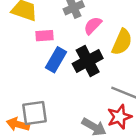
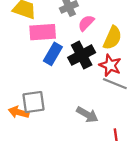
pink rectangle: (45, 36) -> (43, 32), size x1.6
red star: (119, 117) -> (110, 65), moved, turned -30

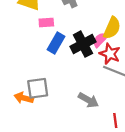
pink semicircle: (86, 23) -> (100, 40), moved
pink rectangle: (43, 32) -> (46, 23), size x0.6

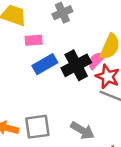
blue rectangle: (56, 43) -> (45, 64), turned 30
gray square: (38, 88) -> (37, 127), moved

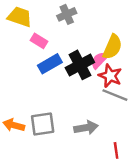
pink rectangle: (34, 40) -> (39, 41), turned 35
gray arrow: (82, 130) -> (86, 128), turned -40

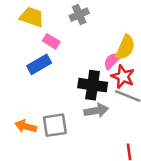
blue rectangle: (50, 64) -> (39, 64), moved
black cross: (80, 65) -> (93, 85), moved, turned 36
gray arrow: (86, 128) -> (96, 111), moved

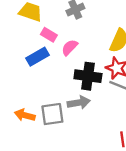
pink semicircle: (112, 61) -> (70, 47), moved
gray arrow: (96, 111) -> (79, 103), moved

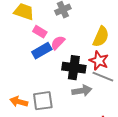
blue rectangle: (37, 57) -> (42, 51), moved
gray arrow: (79, 103) -> (82, 91), moved

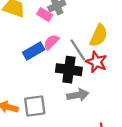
pink rectangle: (40, 32) -> (45, 15), moved
gray line: (103, 77) -> (78, 50), moved, turned 35

